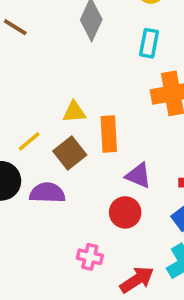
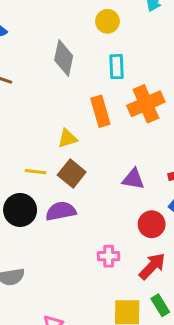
orange rectangle: (109, 134) -> (100, 111), moved
yellow line: (29, 141) -> (36, 172), turned 60
red circle: (125, 212) -> (152, 224), moved

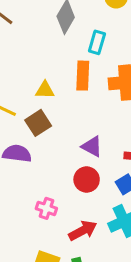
cyan rectangle: (116, 67) -> (97, 42), moved
red circle: (152, 224) -> (87, 180), moved

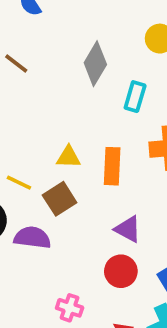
orange rectangle: (83, 76) -> (112, 166), moved

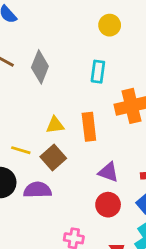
gray diamond: (95, 64) -> (40, 67), moved

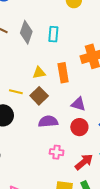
cyan rectangle: (98, 72) -> (53, 34), moved
purple semicircle: (37, 190) -> (48, 121), moved

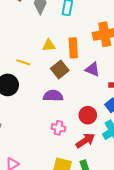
brown square: (39, 96) -> (60, 70), moved
purple triangle: (78, 104) -> (92, 69), moved
red circle: (79, 127) -> (88, 115), moved

